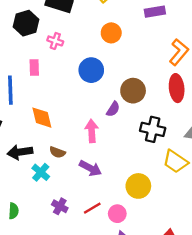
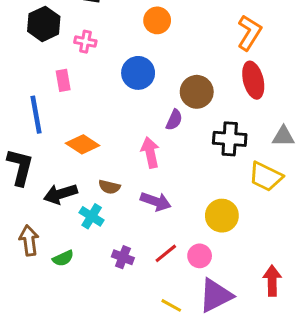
orange diamond: (42, 118) -> (83, 144), turned -35
green semicircle: (14, 211) -> (63, 258), moved, turned 70

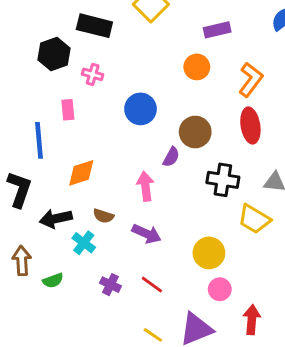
orange circle: (157, 20) -> (197, 67), moved
orange diamond: (83, 144) -> (81, 173), turned -56
red line: (166, 253) -> (152, 285), turned 70
pink circle: (200, 256) -> (220, 289), moved

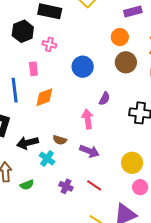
brown circle: (195, 132) -> (126, 62), moved
orange diamond: (81, 173) -> (44, 97), moved

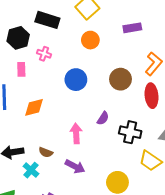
orange circle: (120, 37) -> (90, 40), moved
pink rectangle: (33, 69) -> (21, 69), moved
purple semicircle: (104, 99) -> (103, 118), moved

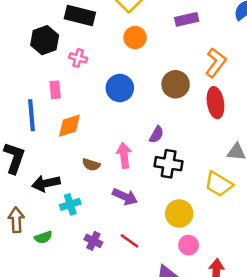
pink rectangle: (21, 69) -> (55, 90), moved
black cross: (130, 132) -> (169, 164), moved
brown semicircle: (46, 152) -> (91, 165), moved
cyan cross: (31, 170) -> (70, 204), turned 35

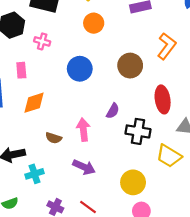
red ellipse: (215, 103) -> (163, 99), moved
black cross: (169, 164) -> (138, 131), moved

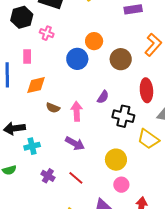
orange circle: (94, 23) -> (94, 41), moved
brown semicircle: (54, 138) -> (53, 108), moved

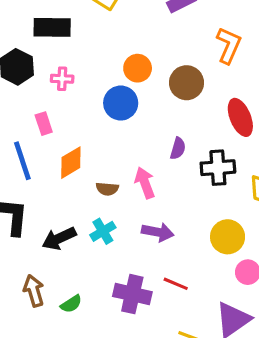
cyan cross: (32, 146) -> (103, 231), moved
purple cross: (48, 176) -> (132, 294), size x1.6

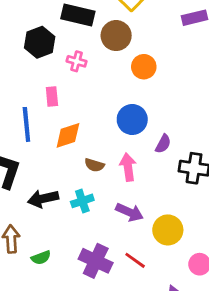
brown circle: (187, 83) -> (116, 36), moved
blue circle: (121, 103) -> (132, 120), moved
yellow circle: (228, 237) -> (168, 230), moved

